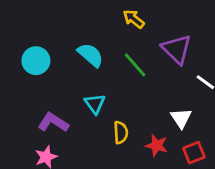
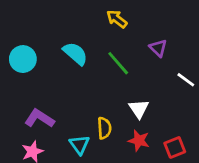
purple triangle: (177, 49) -> (158, 48), size x0.6
cyan triangle: (95, 104) -> (79, 145), moved
white triangle: (181, 118) -> (139, 109), moved

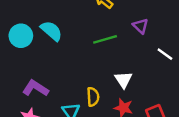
cyan semicircle: (75, 53) -> (51, 31), moved
green line: (118, 63) -> (105, 39), turned -65

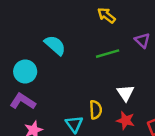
cyan circle: (21, 36) -> (25, 72), moved
purple L-shape: (36, 88) -> (23, 101), moved

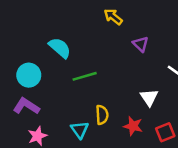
purple triangle: (142, 40) -> (140, 44), moved
green line: (108, 54) -> (85, 76), moved
white triangle: (125, 93) -> (149, 97), moved

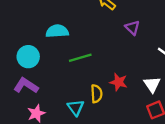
cyan semicircle: (60, 48) -> (57, 31), turned -45
white triangle: (149, 97) -> (152, 84), moved
red star: (133, 126) -> (118, 82), moved

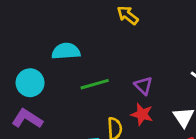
purple triangle: (132, 28) -> (143, 86), moved

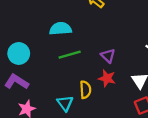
cyan semicircle: (66, 51) -> (61, 29), moved

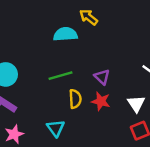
cyan semicircle: (61, 29) -> (65, 34), moved
yellow semicircle: (85, 90) -> (75, 99), moved

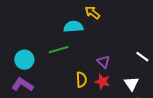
green line: (61, 76) -> (58, 50), moved

